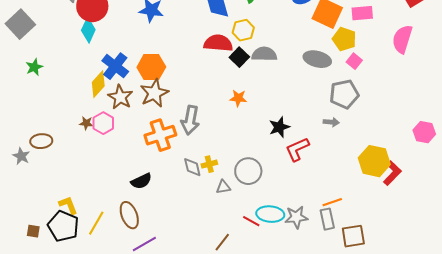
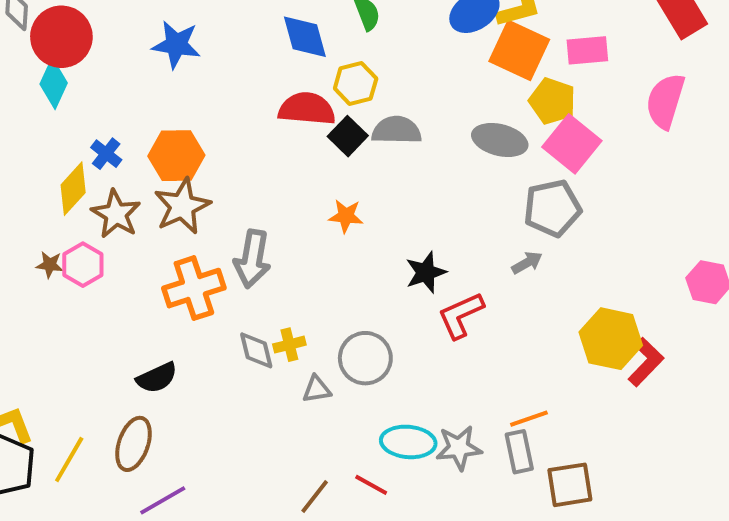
pink square: (354, 61) -> (572, 144), size x1.8
blue cross: (115, 66) -> (106, 154), size x0.6
gray arrow: (331, 122) -> (527, 263), turned -35
brown ellipse: (129, 215) -> (133, 444), turned 40
red line: (251, 221) -> (371, 485), moved

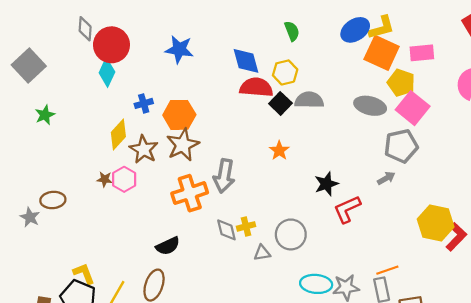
blue diamond: (305, 37) -> (246, 61), moved
blue cross: (106, 154) -> (144, 103), moved, turned 36
orange star: (346, 216) -> (279, 151), turned 30

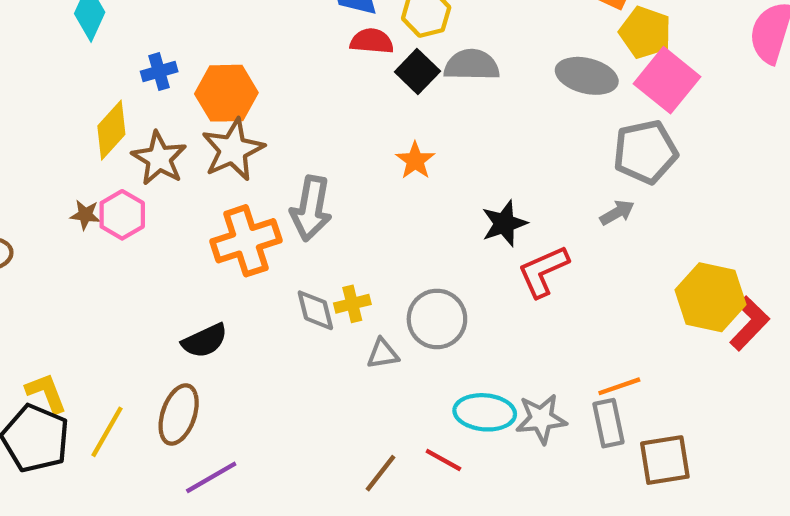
red semicircle: (256, 87) -> (372, 41), size x0.7

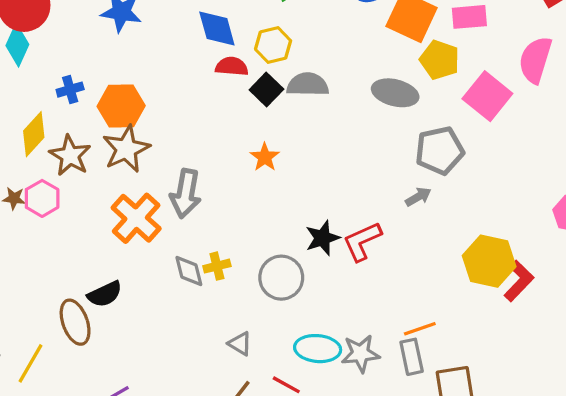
pink square: (667, 80) -> (487, 96), moved
black star: (504, 223) -> (323, 238), moved
orange cross: (246, 241) -> (136, 218), turned -30
gray triangle: (383, 354) -> (240, 344), moved, turned 40
brown ellipse: (179, 414) -> (75, 322), moved, turned -39

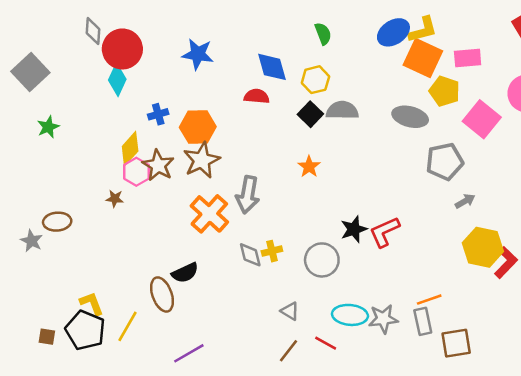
red semicircle: (232, 66) -> (257, 96), moved
gray arrow: (418, 197) -> (465, 201), moved
pink hexagon: (42, 198) -> (136, 172), moved

